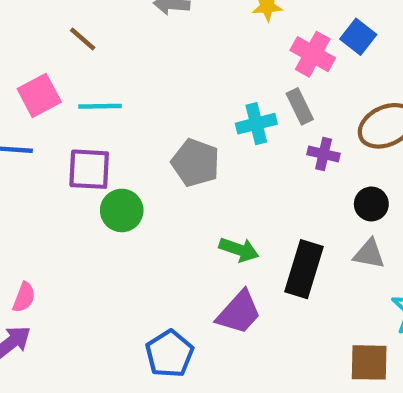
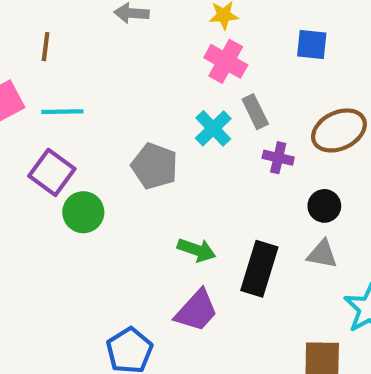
blue square: (358, 37) -> (312, 45), turned -32
brown line: (83, 39) -> (46, 47), turned 56
pink cross: (313, 54) -> (226, 61), moved
cyan cross: (256, 124) -> (213, 128), turned -30
purple square: (89, 169) -> (52, 172), turned 33

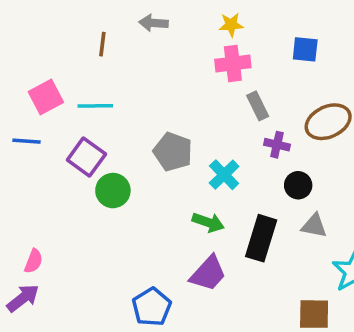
brown line: (46, 47) -> (102, 44), moved
pink cross: (226, 61) -> (233, 64), turned -36
cyan cross: (213, 128) -> (224, 175), moved
black circle: (324, 206) -> (298, 185), moved

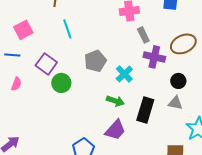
cyan line: (95, 106) -> (67, 29), moved, turned 72
purple cross: (277, 145) -> (154, 57), size x1.5
gray pentagon: (173, 152) -> (95, 61), turned 30
black circle: (298, 185) -> (178, 81), moved
pink semicircle: (34, 261) -> (16, 84), moved

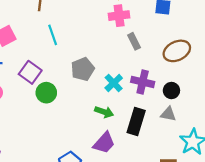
purple cross: (154, 57) -> (143, 82), moved

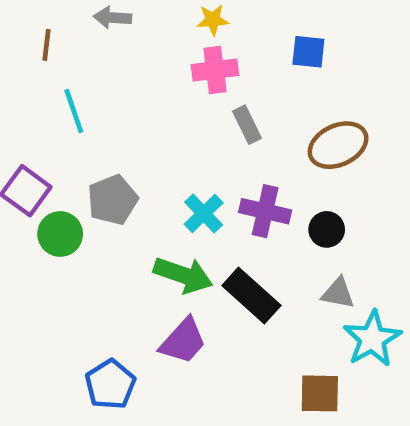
gray pentagon: (83, 69) -> (113, 200), moved
green arrow: (104, 112) -> (183, 275), size x1.4
gray triangle: (168, 114) -> (338, 293), moved
black rectangle: (136, 122) -> (251, 295), turned -65

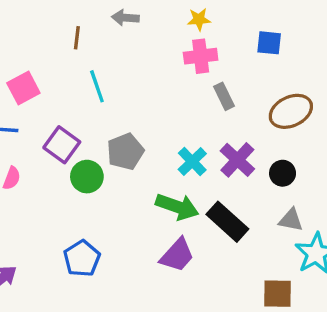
purple cross: (265, 211) -> (237, 160), turned 30
blue pentagon: (110, 384) -> (82, 258), moved

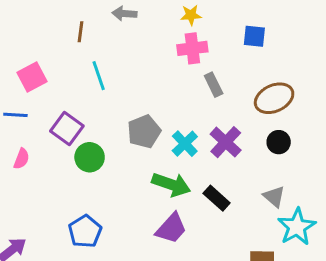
gray pentagon: (125, 151) -> (144, 132), moved
black circle: (283, 173) -> (279, 142), moved
gray triangle: (291, 220) -> (274, 197), turned 30
black rectangle: (227, 222) -> (217, 198), size x0.7

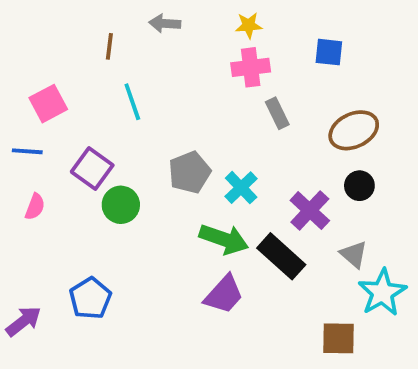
purple cross: (226, 142) -> (310, 210), moved
black rectangle: (217, 198) -> (281, 256), size x1.4
blue pentagon: (85, 231) -> (90, 298), moved

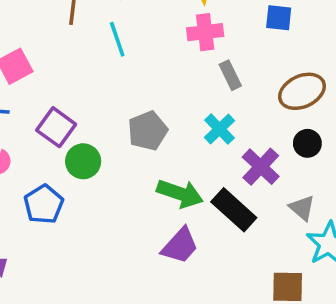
cyan line: (132, 102) -> (117, 39), moved
cyan cross: (241, 188) -> (219, 129), moved
blue pentagon: (90, 298) -> (44, 204), moved

